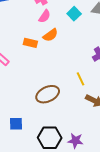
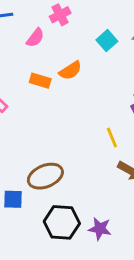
pink semicircle: (45, 16) -> (35, 38), moved
brown ellipse: (48, 94) -> (45, 176), moved

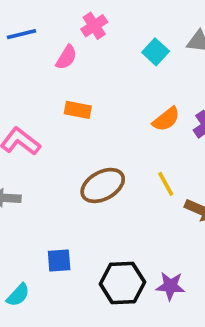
orange semicircle: (70, 71) -> (166, 119), moved
yellow line: (112, 138) -> (166, 184), moved
brown ellipse: (45, 176) -> (103, 185), moved

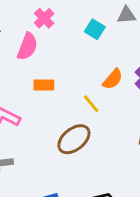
pink semicircle: (66, 57) -> (27, 46), size x1.4
yellow line: (166, 184) -> (91, 104), moved

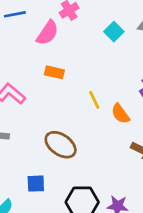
orange semicircle: (113, 79) -> (120, 114), moved, turned 90
brown ellipse: (74, 139) -> (61, 145), moved, turned 60

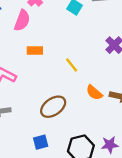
orange semicircle: (120, 114) -> (94, 93), moved
brown ellipse: (61, 145) -> (53, 107), turned -55

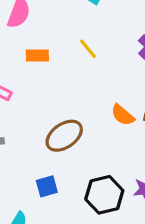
yellow line: (72, 65) -> (88, 49), moved

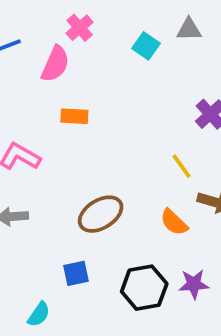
yellow line: (88, 49) -> (181, 166), moved
orange semicircle: (123, 115) -> (174, 222), moved

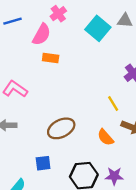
cyan square: (146, 46) -> (98, 28), size x1.5
orange rectangle: (74, 116) -> (51, 58), moved

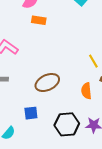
orange semicircle: (106, 137) -> (86, 91), turned 35

